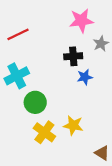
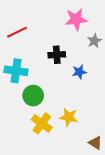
black cross: (73, 56) -> (57, 55), moved
cyan cross: (17, 76) -> (16, 71), turned 35

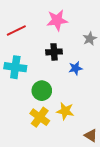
pink star: (76, 19) -> (57, 20), moved
green circle: (33, 96) -> (42, 91), moved

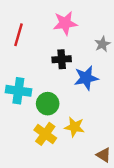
red line: (16, 30) -> (18, 35), turned -48
cyan cross: (15, 67) -> (18, 91), moved
blue star: (75, 68) -> (86, 78), size x1.5

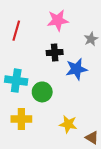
yellow star: (74, 127) -> (68, 124), moved
yellow cross: (45, 134) -> (21, 119), moved, turned -36

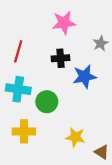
red line: (16, 31) -> (18, 51), moved

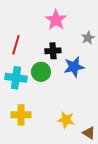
pink star: (64, 23) -> (56, 20), turned -30
green circle: (47, 102) -> (41, 72), moved

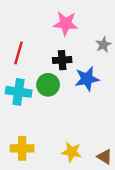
pink star: (56, 20) -> (66, 23), turned -30
yellow cross: (21, 115) -> (22, 148), moved
yellow star: (66, 120) -> (72, 152), moved

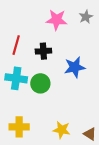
gray star: (103, 45) -> (86, 17), moved
black cross: (62, 60) -> (43, 51), moved
green circle: (48, 85) -> (40, 83), moved

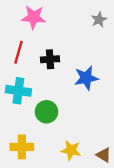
pink star: (57, 20) -> (34, 17), moved
green circle: (40, 83) -> (46, 112), moved

